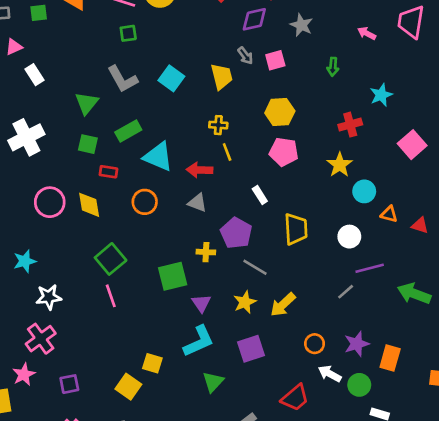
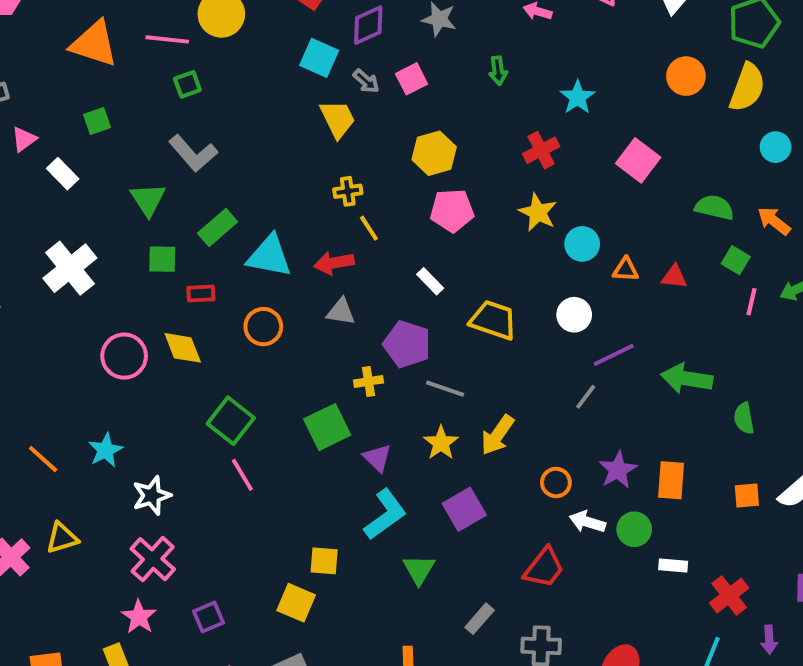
green square: (39, 13) -> (97, 121), moved
cyan square: (171, 78) -> (319, 58), moved
yellow trapezoid: (296, 229) -> (493, 320), turned -56

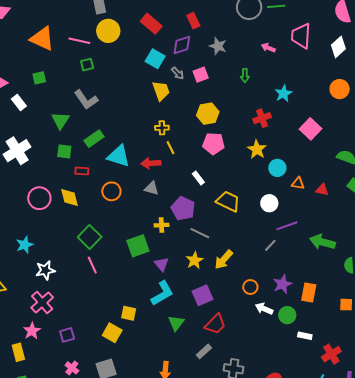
red trapezoid: (544, 568) -> (215, 324), moved

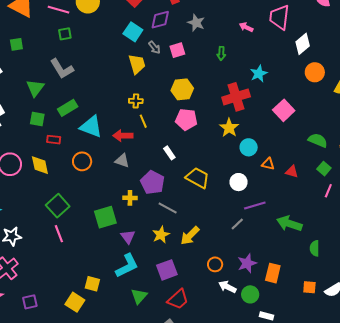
white diamond: (338, 47) -> (303, 44), moved
red cross: (262, 118) -> (236, 97), size x1.5

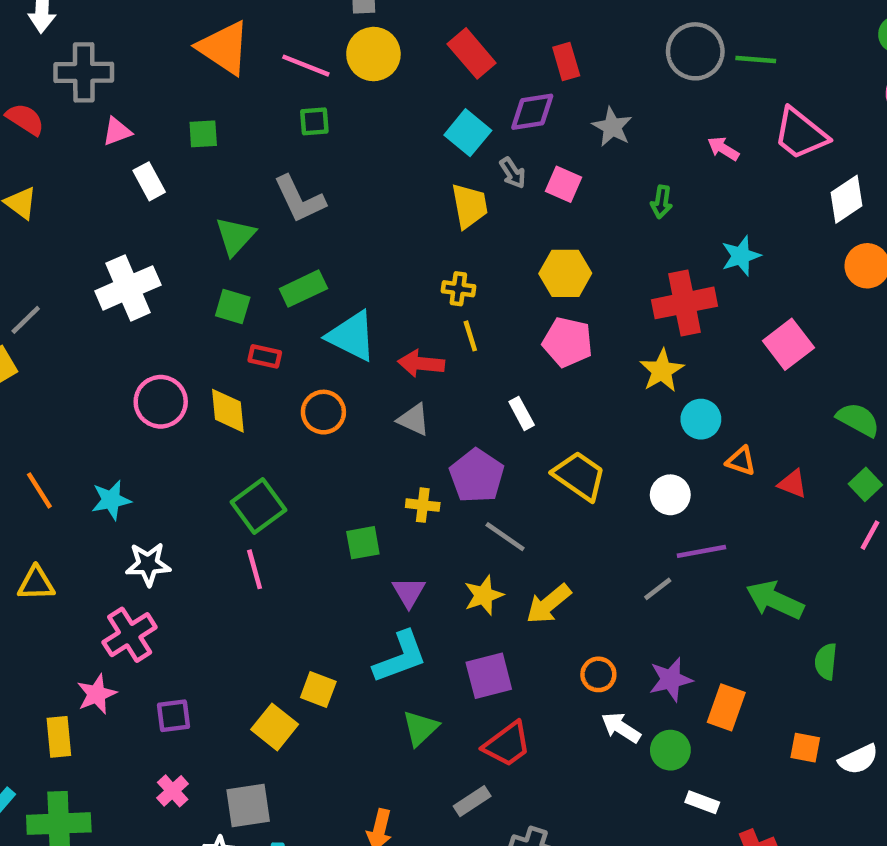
pink trapezoid: (279, 17) -> (800, 134), turned -64
pink square: (177, 50) -> (564, 184), turned 35
green square: (105, 217) -> (363, 543), size x0.7

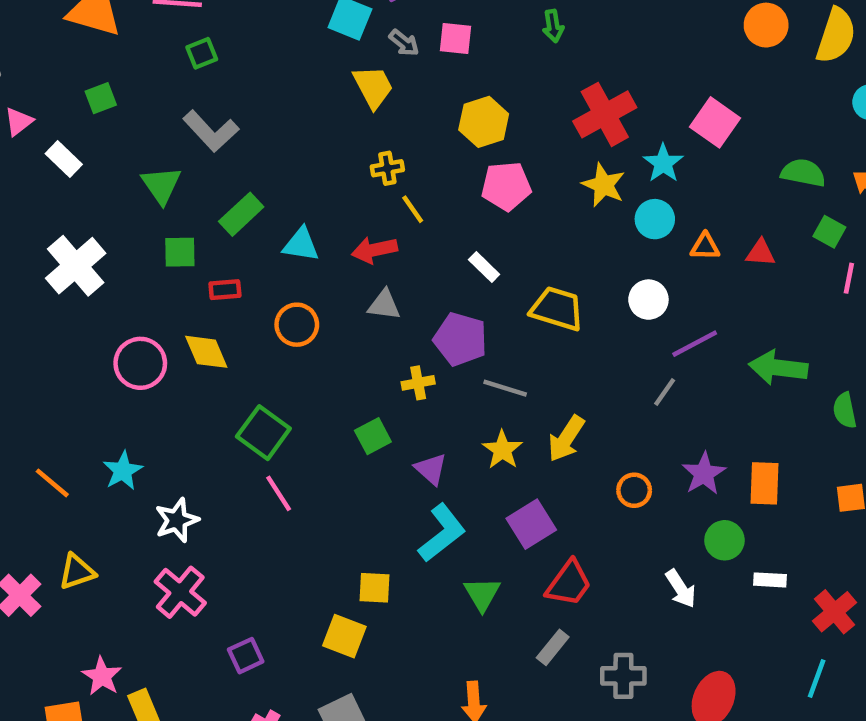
cyan star: (741, 256) -> (663, 163), moved
cyan triangle: (352, 336) -> (301, 245), size x0.7
pink star: (97, 694) -> (102, 676), moved
white arrow: (621, 728) -> (681, 589), moved, turned -138

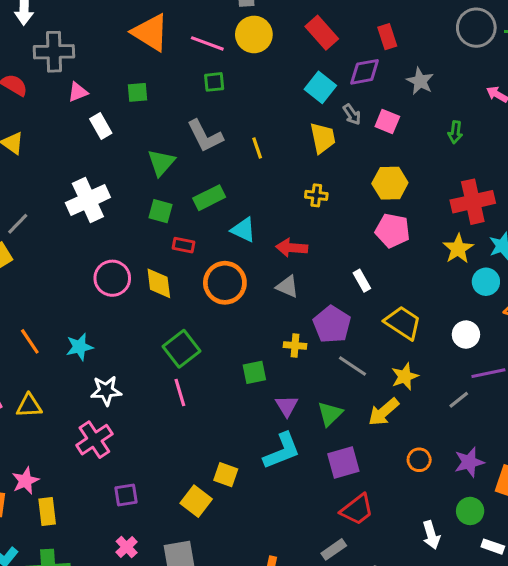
yellow line: (413, 209) -> (257, 148), moved
orange circle: (297, 325) -> (225, 283), size x1.4
yellow star: (502, 450) -> (405, 376), moved
green triangle: (482, 594) -> (330, 414), moved

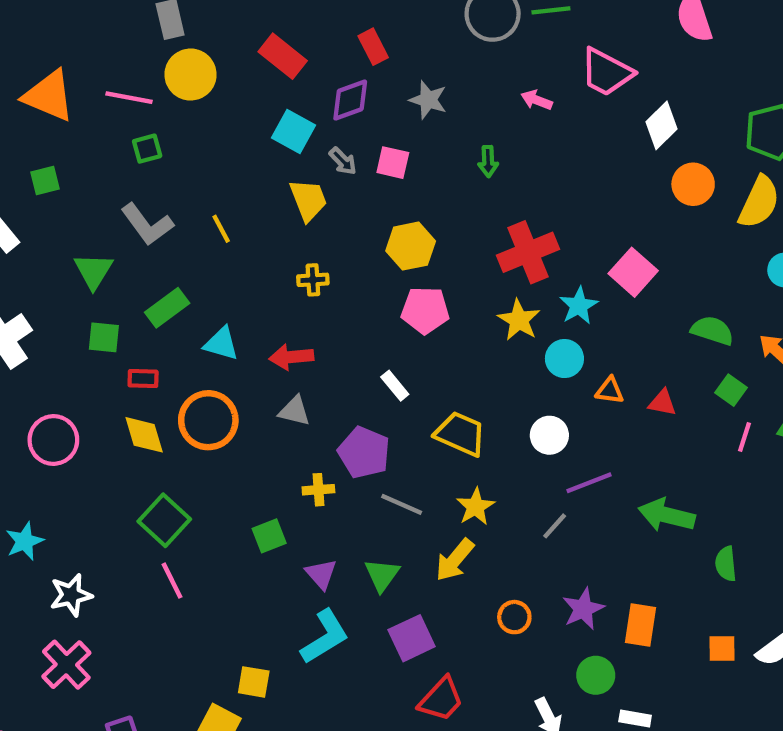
yellow diamond: (159, 283) -> (144, 435), moved

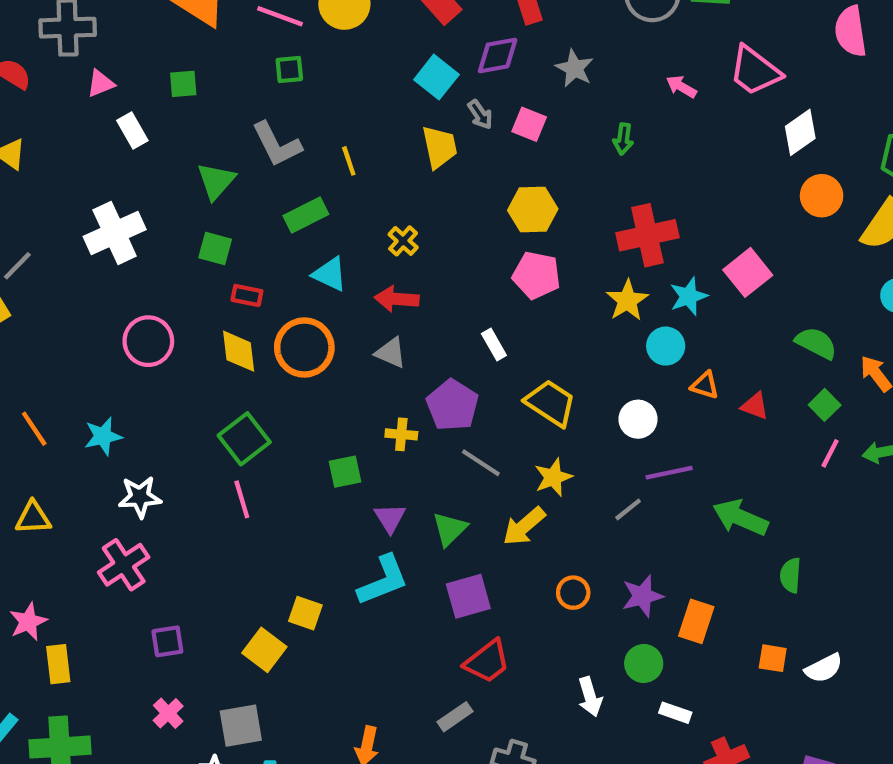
yellow cross: (313, 280) -> (403, 241), moved, turned 36
green rectangle: (167, 308) -> (306, 215), moved

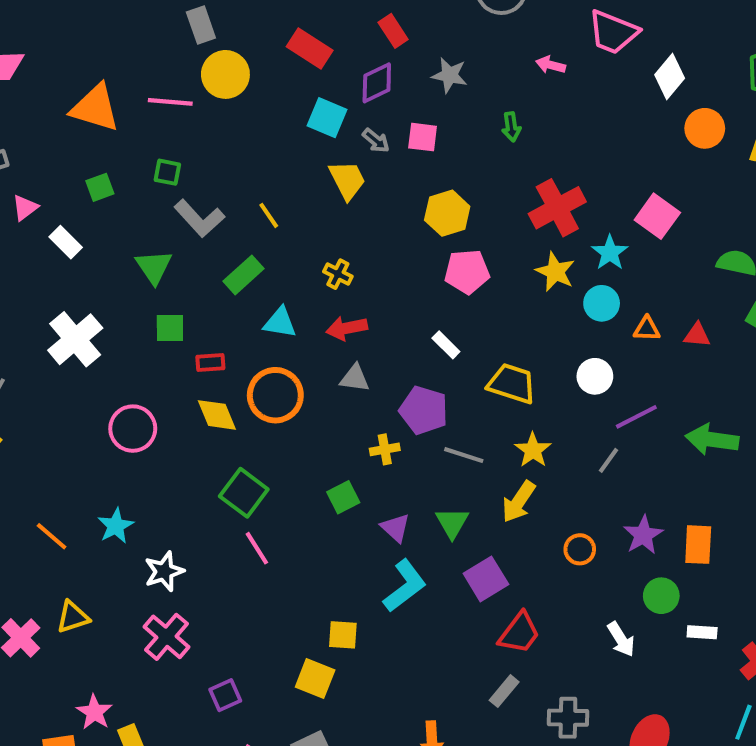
green square: (289, 69) -> (167, 172), moved, turned 32

